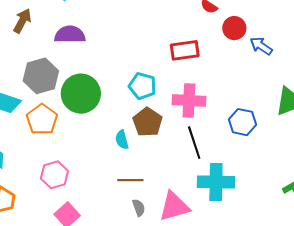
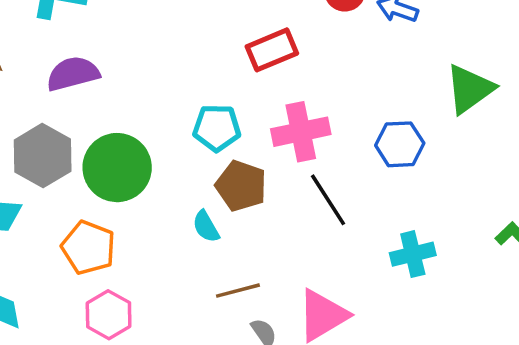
orange pentagon: (42, 119) -> (88, 248), moved
cyan cross: (216, 182) -> (413, 254), moved, size x0.7

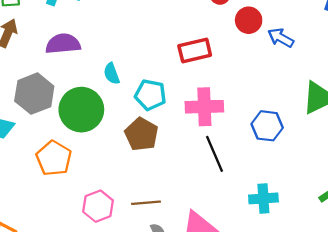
brown pentagon: (241, 186) -> (142, 134), moved
cyan semicircle: (206, 227) -> (112, 74), moved
pink hexagon: (109, 315) -> (98, 206), moved

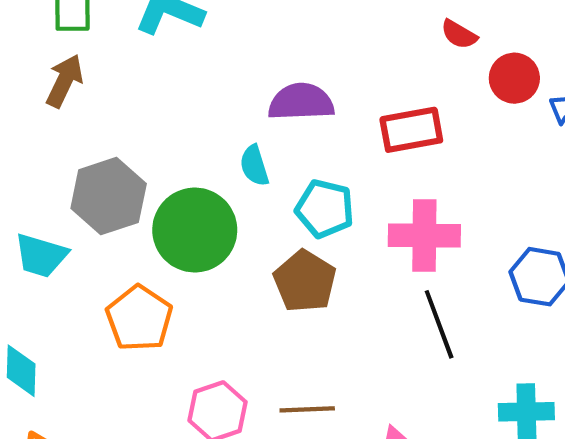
purple semicircle: (63, 44) -> (301, 102), moved

